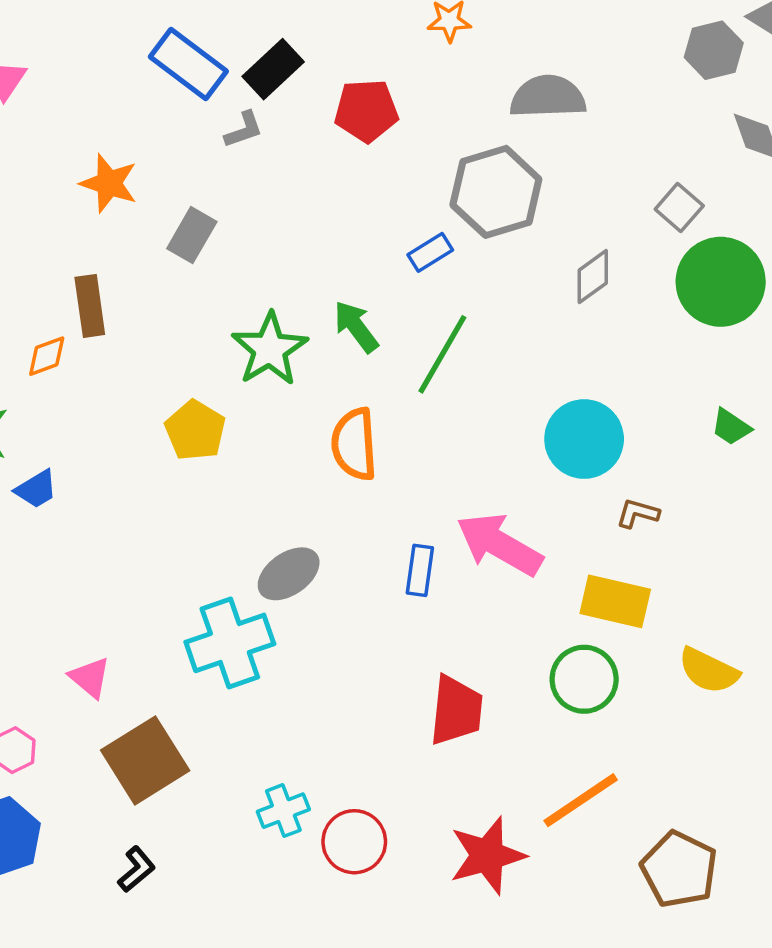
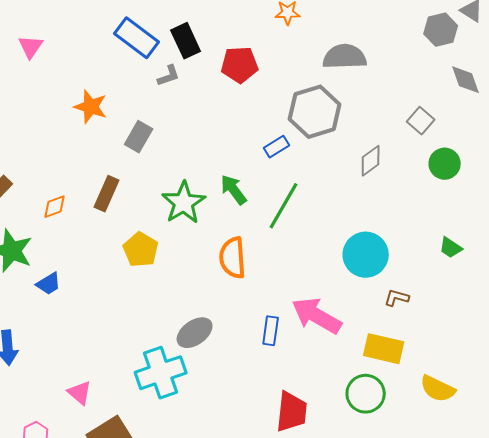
black rectangle: (273, 69) -> (186, 41), turned -72
green circle: (721, 282) -> (445, 164), size x0.6
brown rectangle: (90, 306) -> (107, 194), moved, turned 32

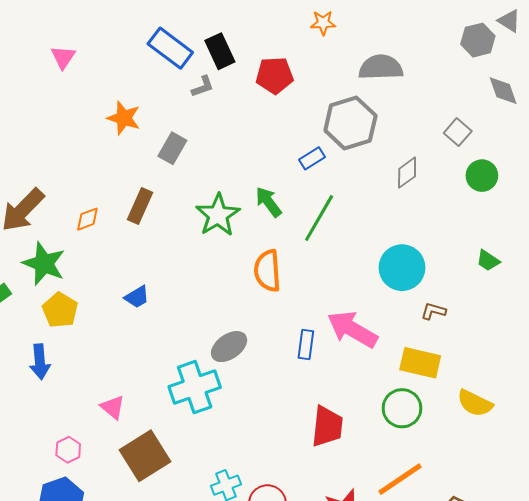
yellow pentagon: (141, 250) -> (60, 310), moved
blue trapezoid: (49, 284) -> (137, 297), moved

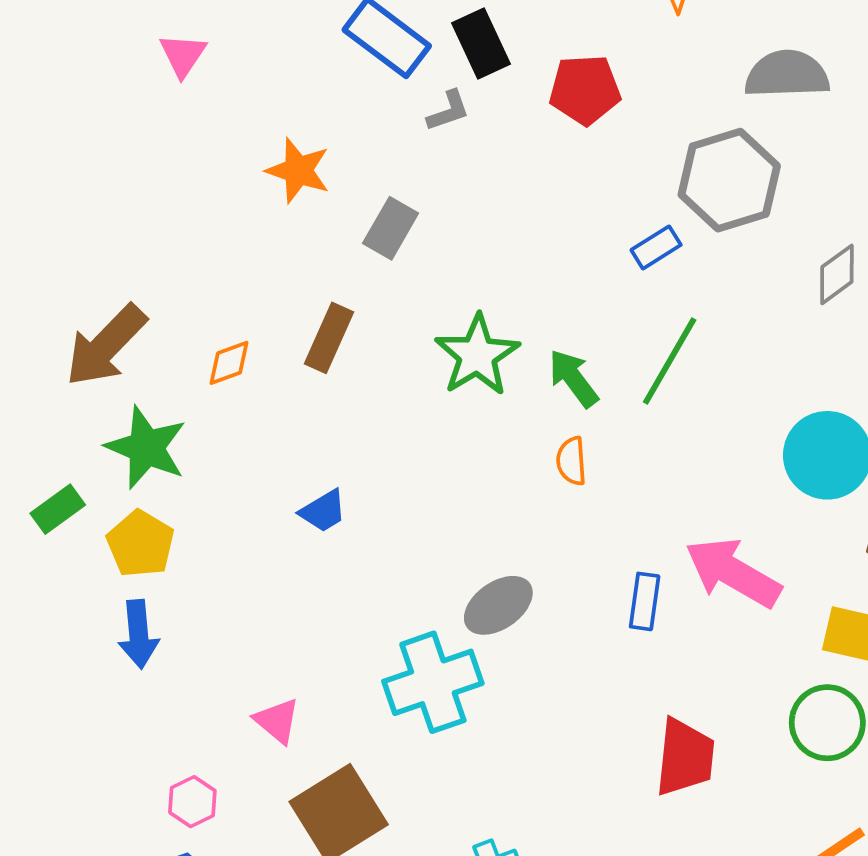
green arrow: (268, 202) -> (573, 378), moved
orange semicircle: (267, 271) -> (571, 461), size x0.6
yellow pentagon: (60, 310) -> (140, 544), moved

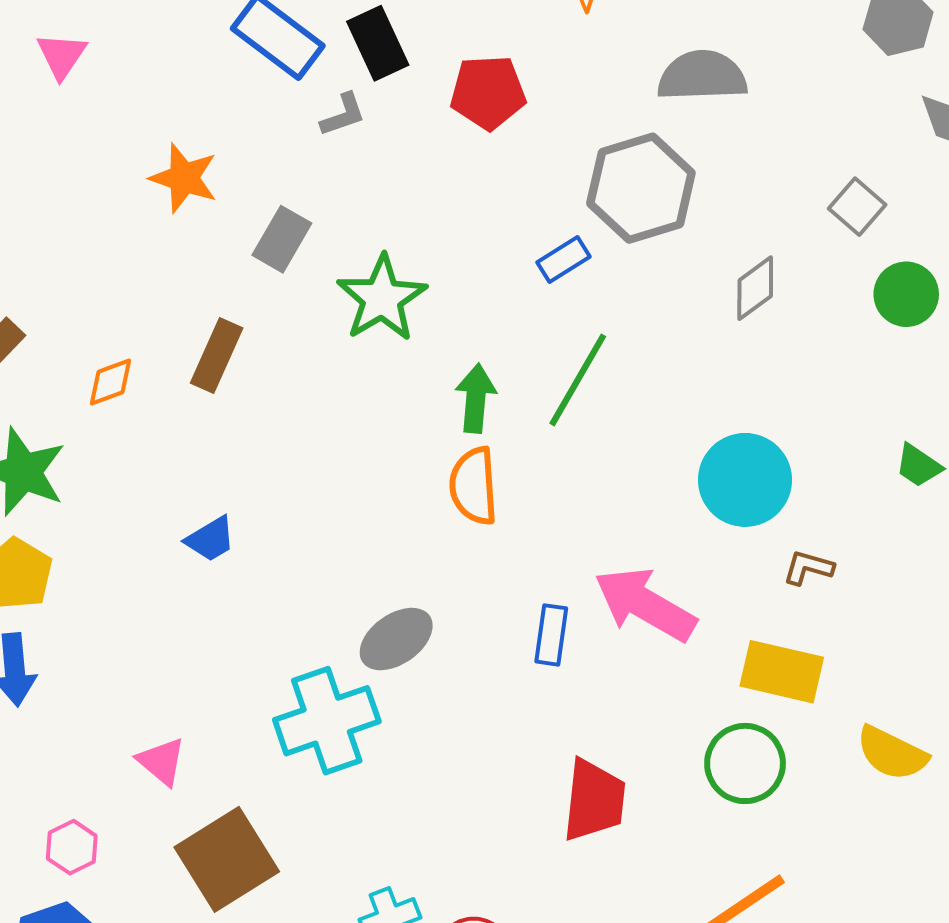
green star: (477, 355) -> (382, 298), moved
green arrow: (573, 378) -> (476, 398), turned 42
orange semicircle: (571, 461) -> (474, 486), size x1.5

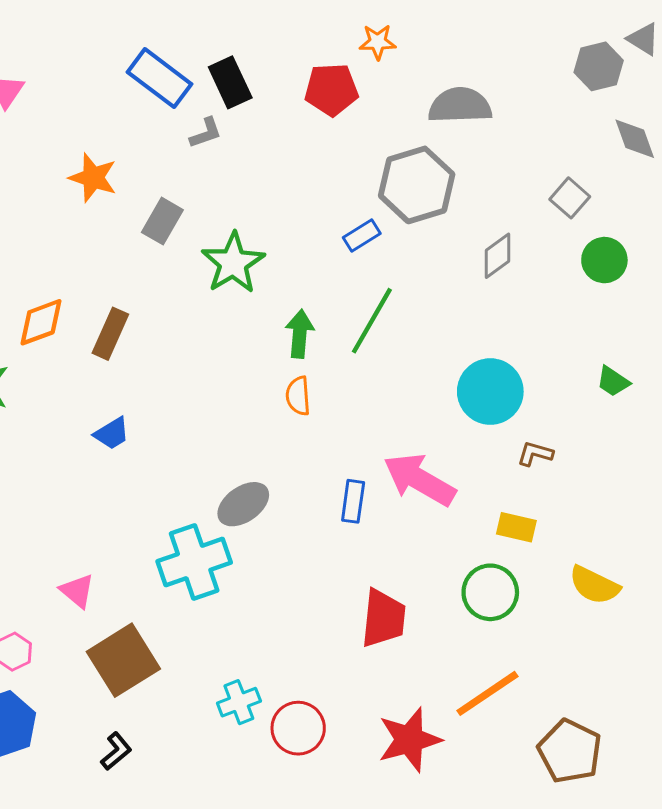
red pentagon: (488, 92) -> (331, 90), moved
brown rectangle: (217, 355) -> (110, 334), moved
orange diamond: (111, 382) -> (41, 322), size x1.4
orange semicircle: (474, 486) -> (298, 396), size x0.7
yellow rectangle: (782, 672) -> (516, 527), size x0.7

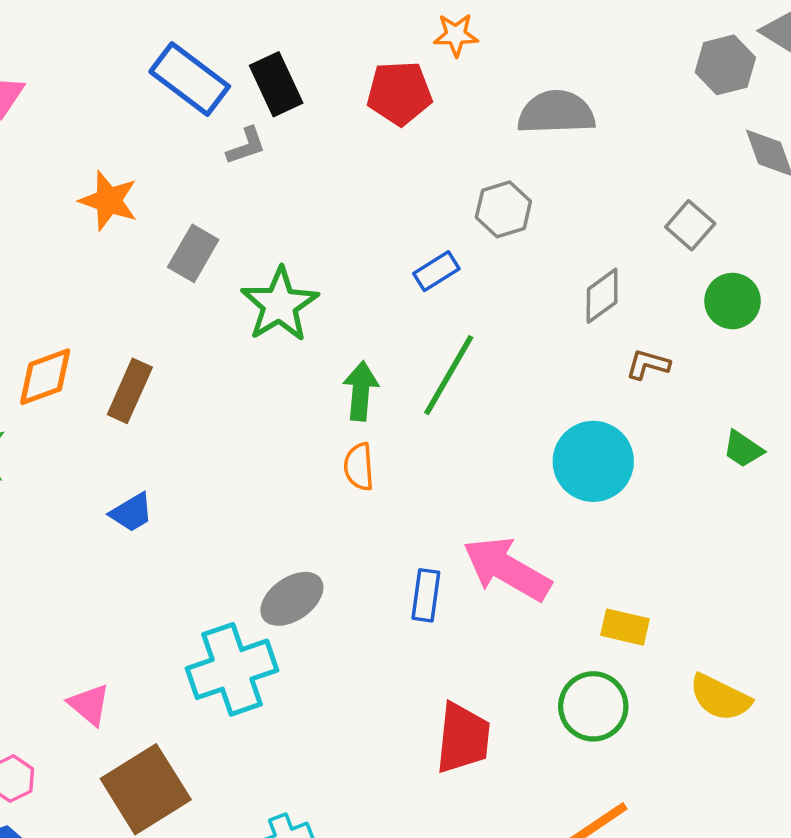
gray hexagon: (417, 185) -> (503, 209), size x0.6
brown L-shape: (535, 454) -> (648, 364), moved

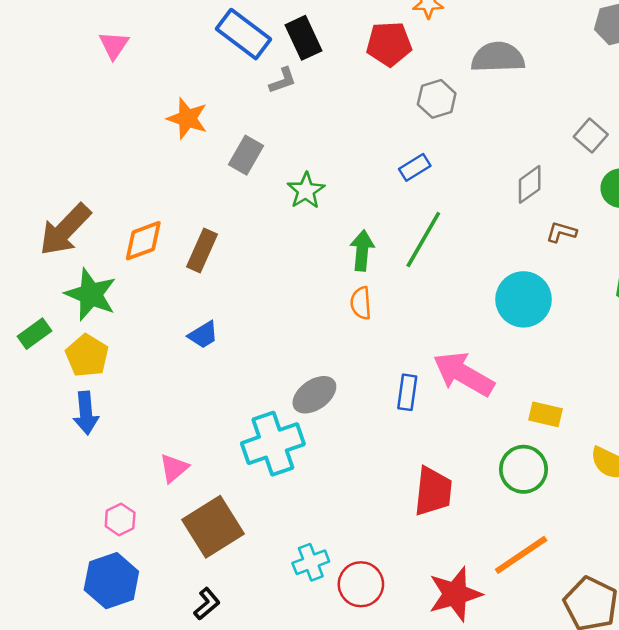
gray hexagon: (503, 209) -> (437, 99), moved
green star: (280, 305) -> (306, 191), size x0.7
pink triangle: (89, 705) -> (174, 468), turned 40

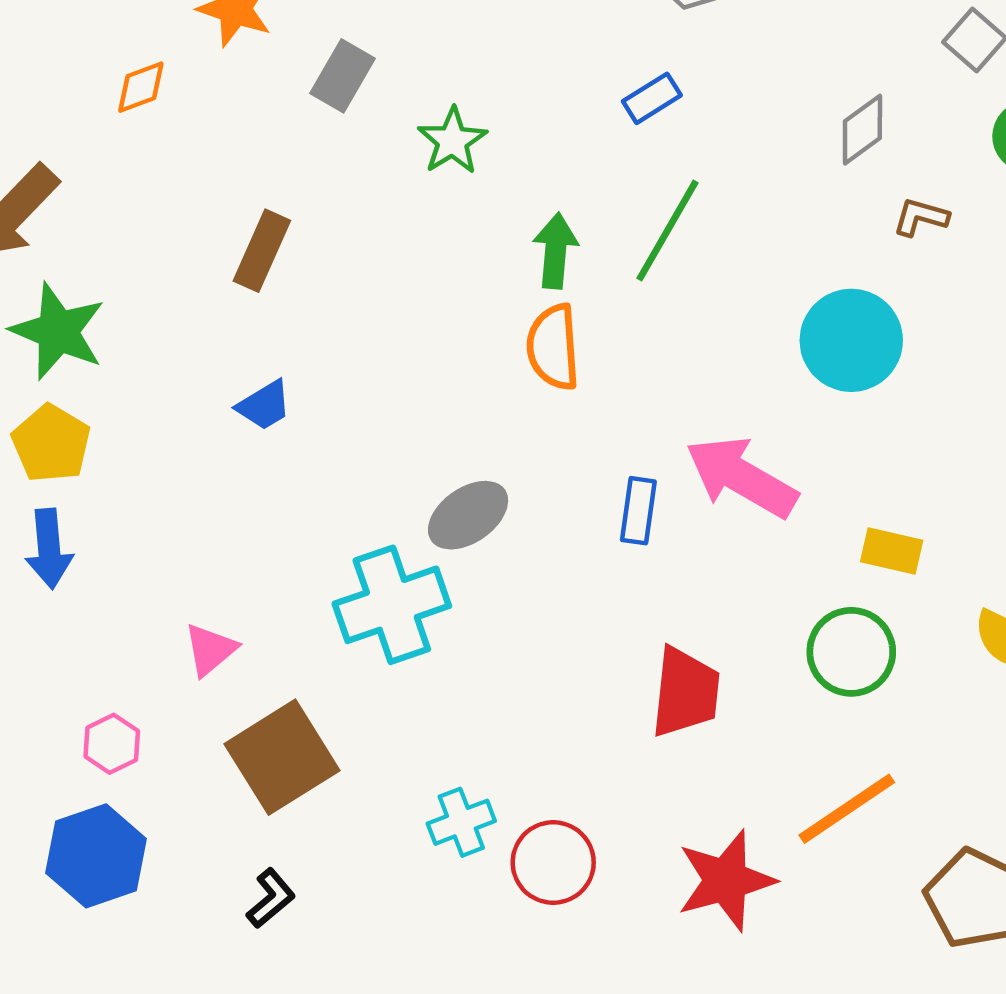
orange diamond: (143, 241) -> (141, 87), moved, size x0.7
orange semicircle: (361, 303) -> (553, 347), size x1.4

